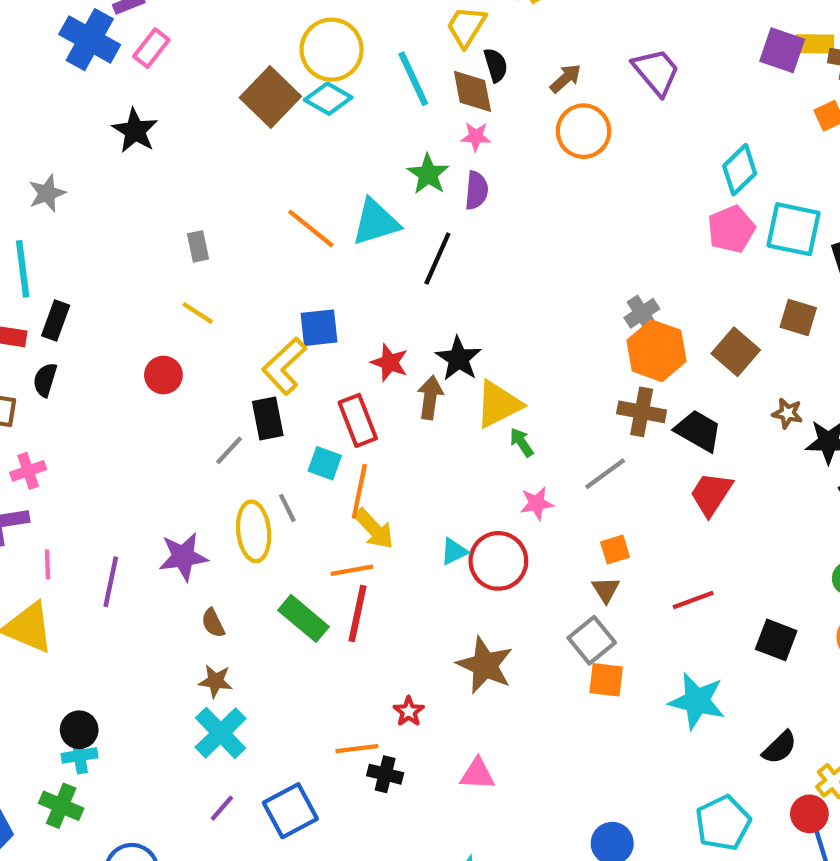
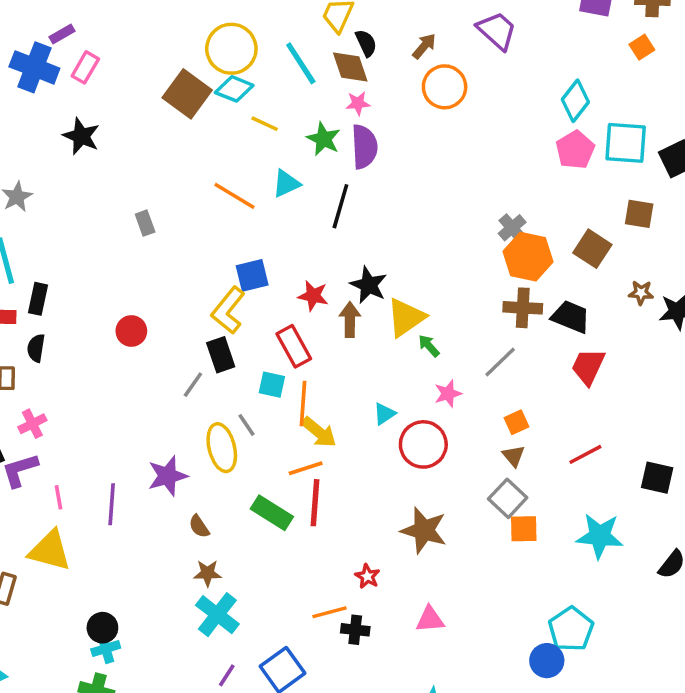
purple semicircle: (476, 190) -> (364, 147), size x1.4
cyan triangle: (376, 222) -> (286, 184), size x0.7
yellow line: (198, 313) -> (265, 124), moved
cyan triangle: (454, 551) -> (384, 414), moved
cyan pentagon: (723, 823) -> (571, 629), moved

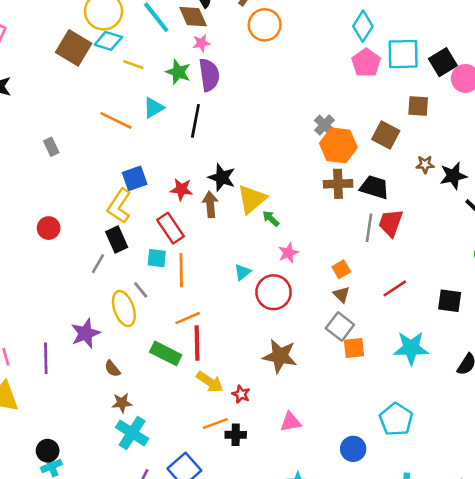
gray line: (500, 362) -> (369, 228), moved, turned -32
yellow arrow: (319, 432) -> (210, 382), moved
blue circle: (547, 661) -> (353, 449), moved

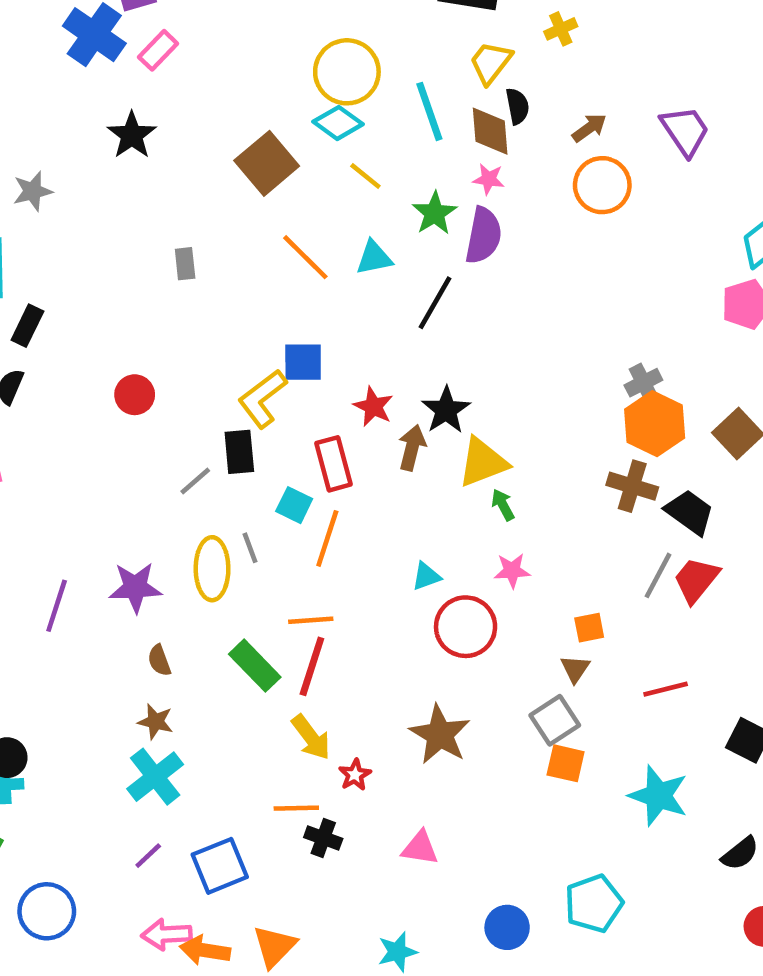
brown square: (74, 48) -> (267, 163), moved

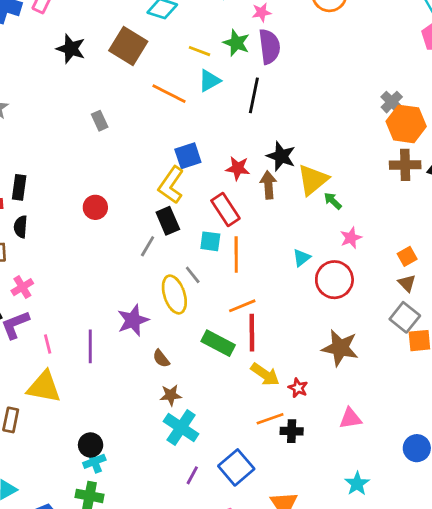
black star: (132, 135) -> (71, 49), moved
yellow line: (365, 176) -> (199, 51), moved

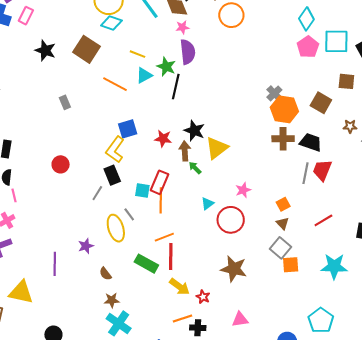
green star: (236, 43) -> (166, 67), moved
green arrow: (333, 201) -> (195, 168), moved
red rectangle: (225, 209) -> (159, 182), moved, turned 55
purple star: (133, 320) -> (86, 246), size x0.7
pink line: (48, 344) -> (14, 195), moved

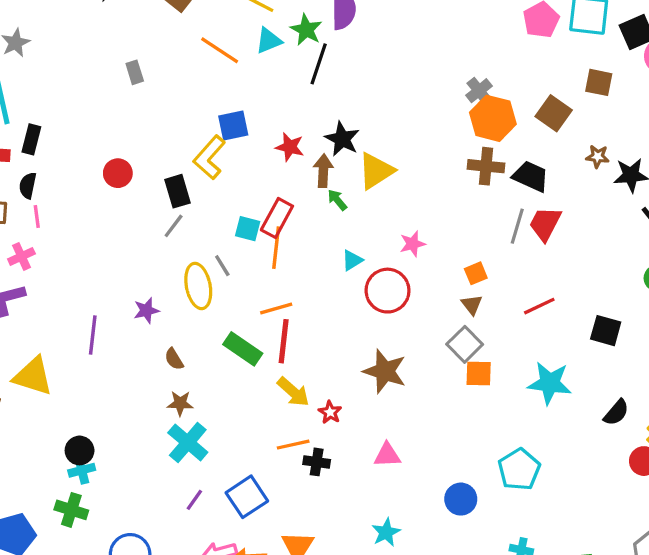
black rectangle: (112, 175) -> (178, 191), moved

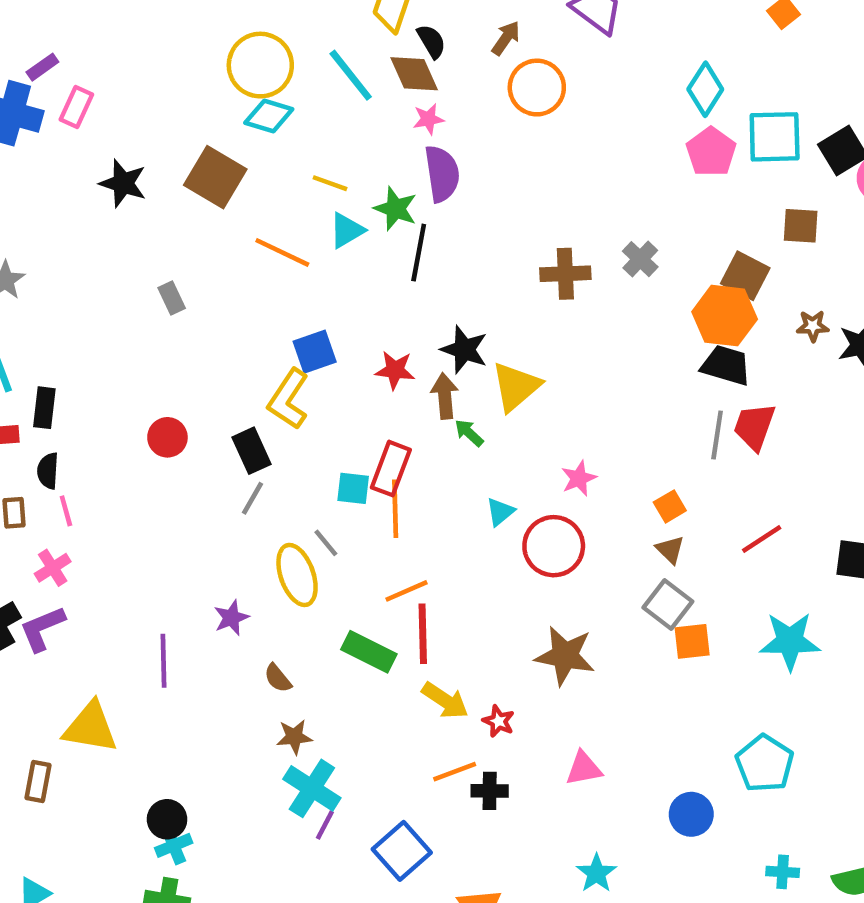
orange hexagon: (493, 118) -> (725, 316), moved
brown cross: (486, 166) -> (565, 274), moved
purple line: (194, 500) -> (325, 825), moved

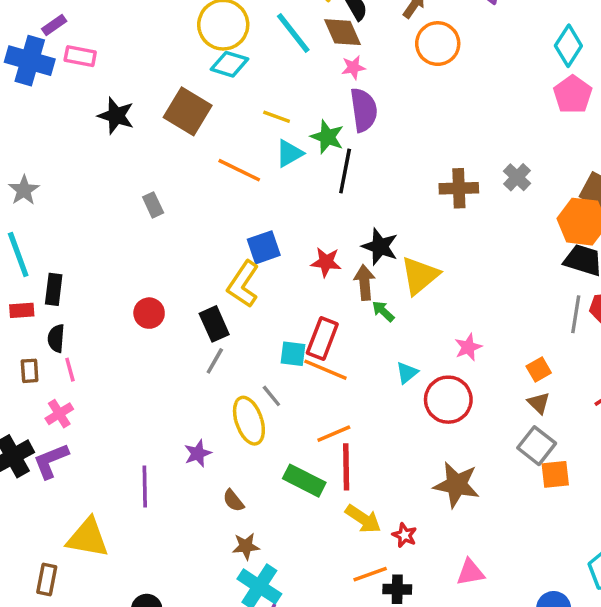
pink rectangle: (76, 107) -> (80, 56), turned 76
orange line: (395, 509) -> (325, 370), turned -66

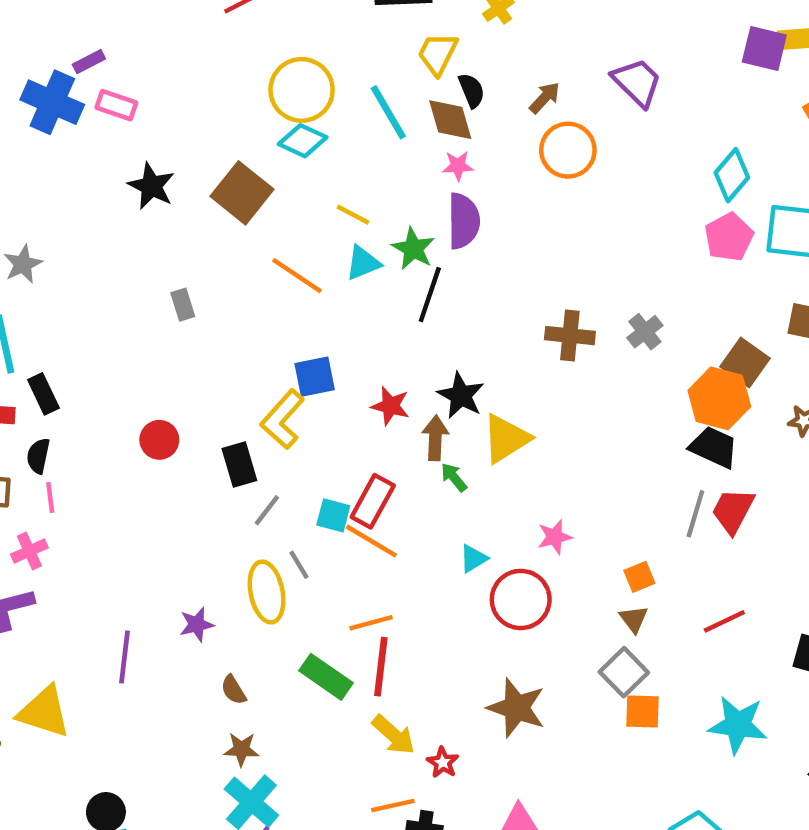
black rectangle: (54, 289) -> (43, 394), turned -40
gray line: (215, 361) -> (267, 510), moved

